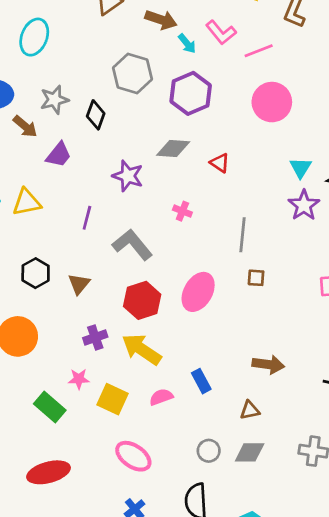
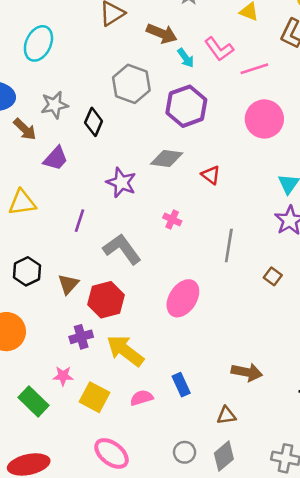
brown square: (256, 278) -> (273, 276), moved, turned 30
red hexagon: (142, 300) -> (106, 300), moved
gray diamond: (250, 452) -> (224, 456), turned -44

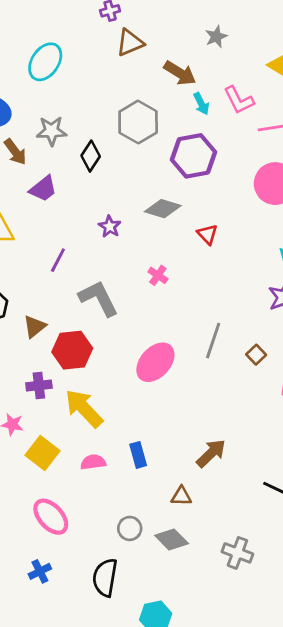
purple star: (121, 183) -> (110, 226), size x0.7
gray line: (229, 245) -> (213, 341), moved
brown arrow: (247, 372) -> (211, 453), turned -64
gray diamond: (224, 456) -> (172, 540), turned 76

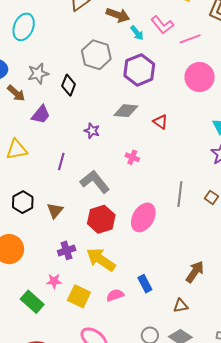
red hexagon: (72, 350) -> (101, 219), moved

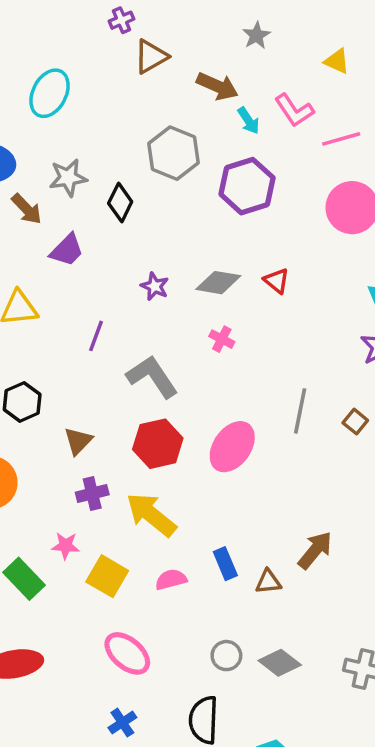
gray diamond: (126, 111) -> (218, 283), moved
brown triangle: (55, 211) -> (78, 441), moved
brown triangle: (181, 306) -> (268, 582), moved

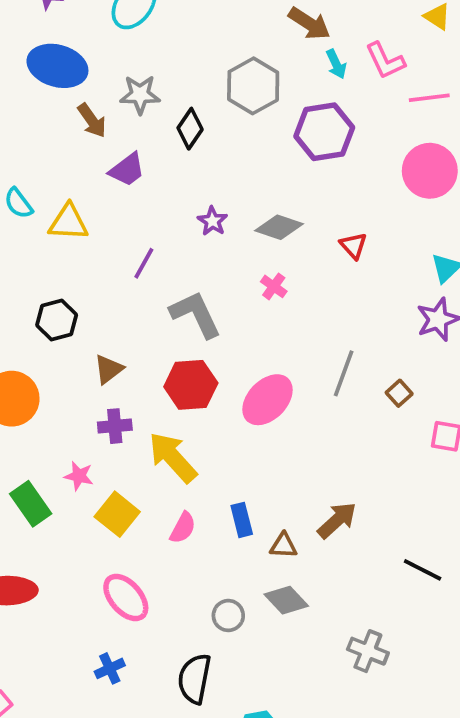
red triangle: (277, 281) -> (353, 246), moved
pink semicircle: (171, 579) -> (183, 528), turned 124
gray diamond: (280, 663) -> (286, 600), moved

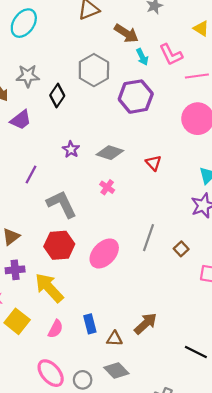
pink ellipse: (126, 597) -> (51, 373), moved

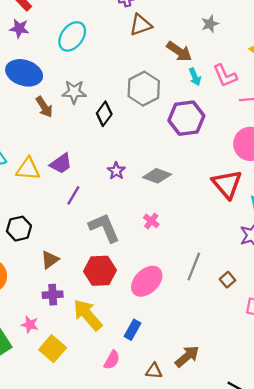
purple trapezoid: (21, 120) -> (61, 164), moved
red triangle: (153, 163) -> (227, 184), moved, size x1.8
pink cross: (107, 187) -> (151, 221), moved
blue rectangle: (90, 324) -> (133, 330), moved, turned 42
pink semicircle: (55, 329) -> (112, 360), moved

